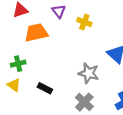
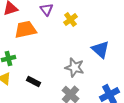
yellow cross: (84, 22) -> (70, 20), turned 32

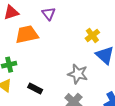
yellow cross: (70, 20) -> (92, 35), moved

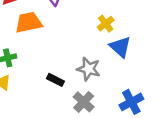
black rectangle: (35, 89) -> (55, 80), moved

